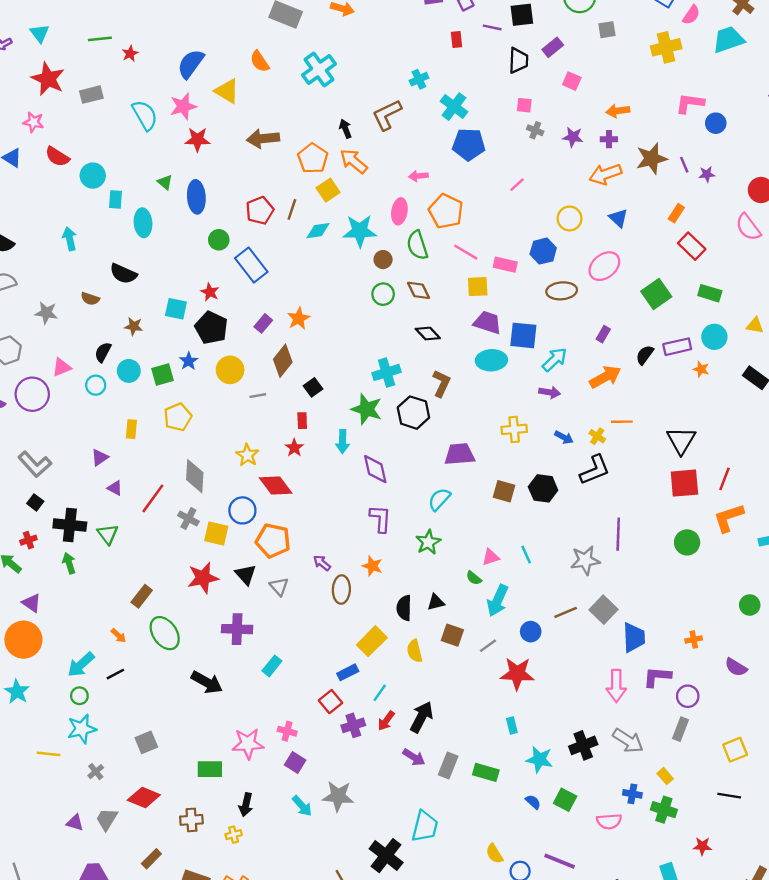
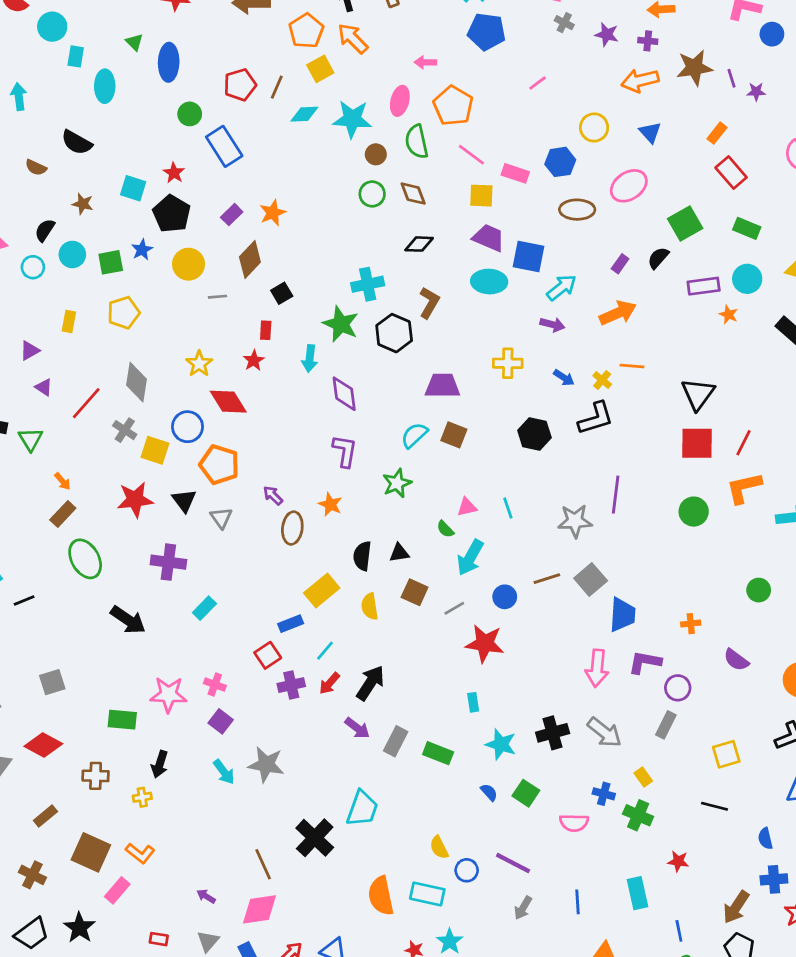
black diamond: (428, 334) -> (419, 244), turned -50
black semicircle: (645, 355) -> (658, 258), moved
brown square: (504, 491) -> (454, 435), moved
orange arrow: (118, 636) -> (62, 481), moved

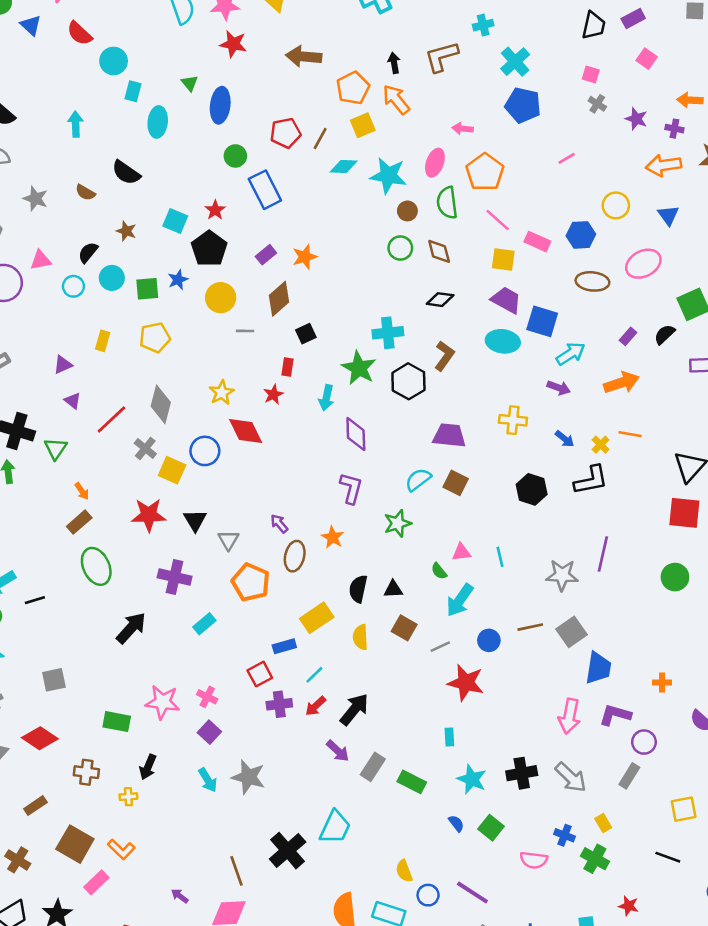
orange pentagon: (219, 465) -> (251, 582), moved
black arrow: (128, 620) -> (131, 628), turned -88

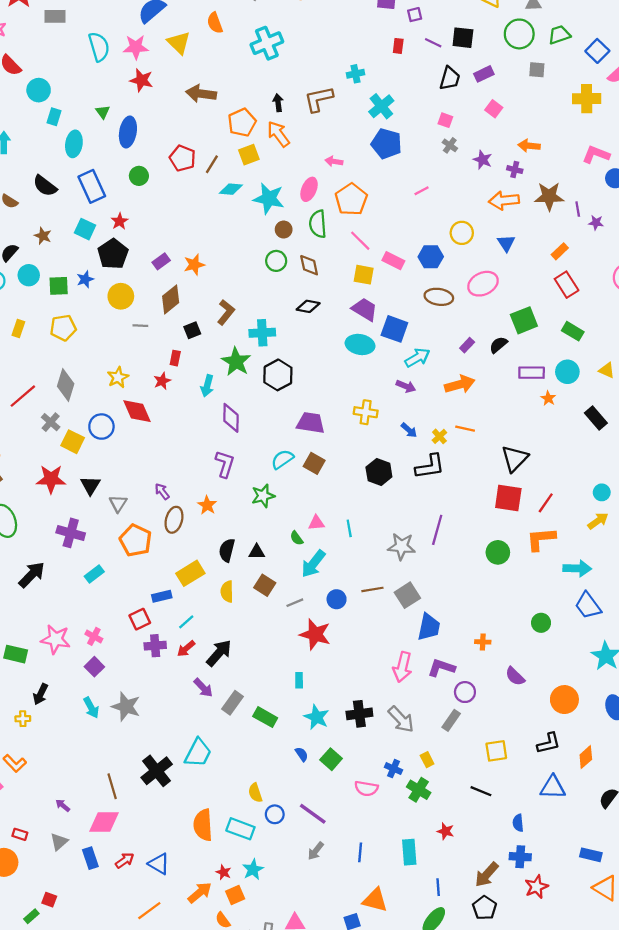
red pentagon: (285, 133) -> (183, 158), turned 30
blue rectangle: (265, 190) -> (92, 186), moved
brown L-shape: (444, 356) -> (226, 312), moved

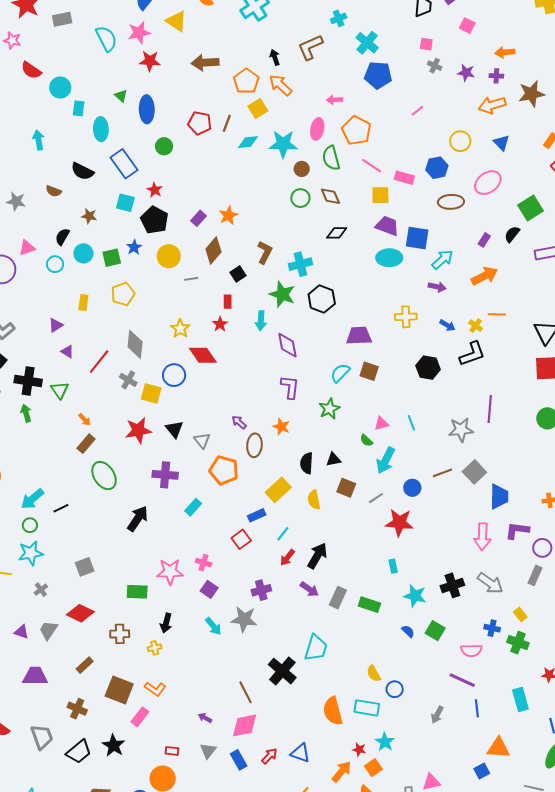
purple cross: (155, 646) -> (261, 590), moved
purple line: (313, 814) -> (462, 680), moved

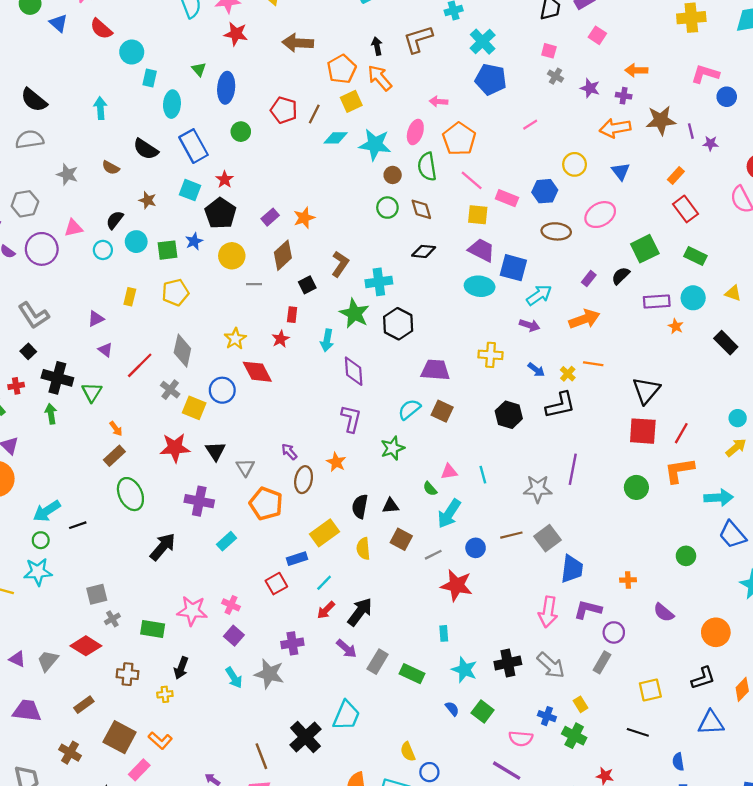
gray cross: (41, 590) -> (112, 619), moved

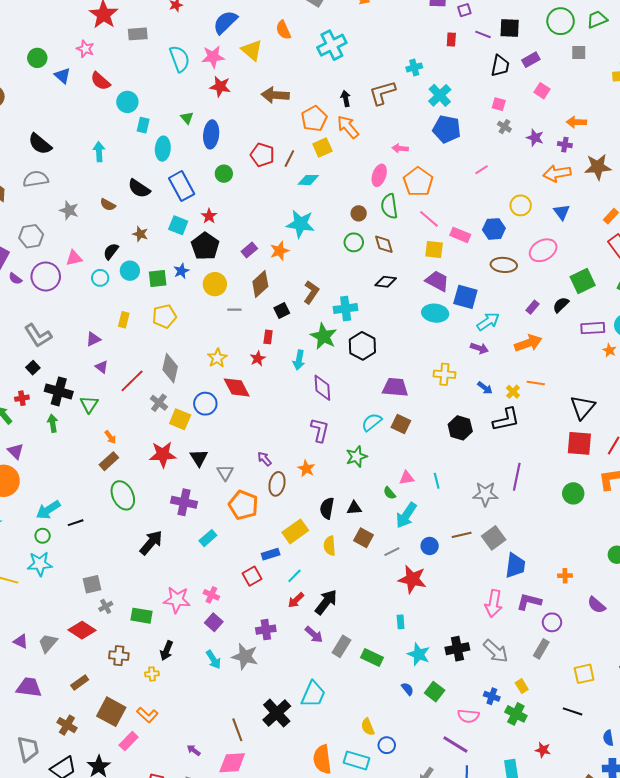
cyan star: (375, 145) -> (300, 224), moved

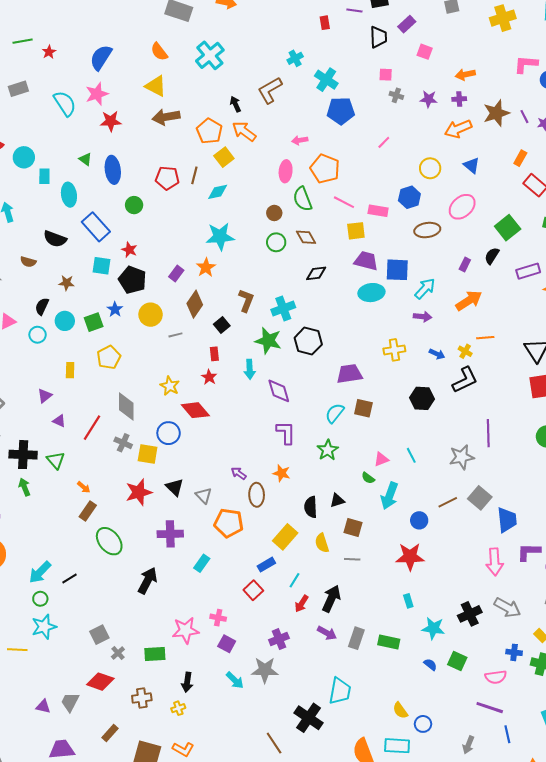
yellow triangle: (252, 50) -> (156, 86), moved
gray line: (392, 552) -> (352, 559), moved, turned 42

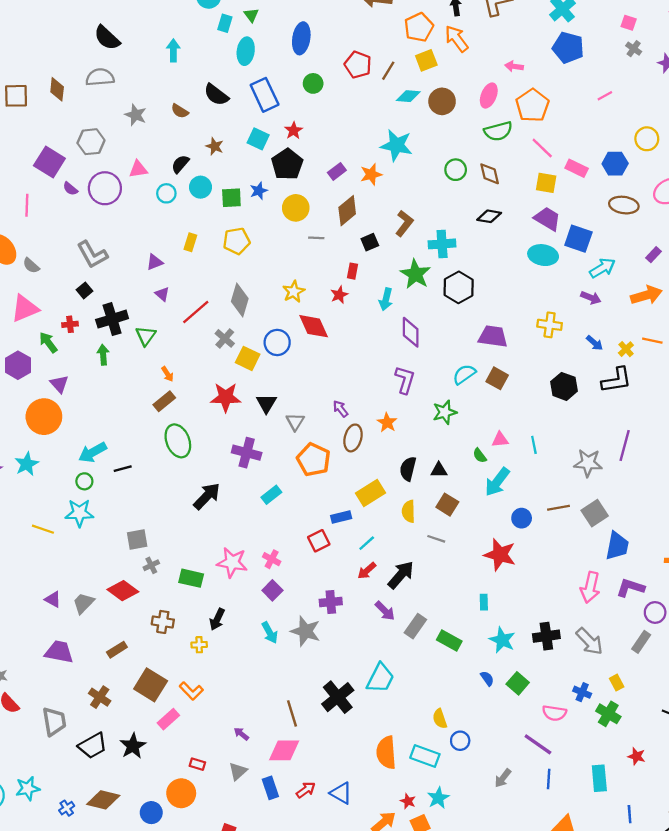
green triangle: (85, 159) -> (251, 15), moved
green semicircle: (303, 199) -> (498, 131), turned -100
brown circle: (274, 213) -> (442, 101), moved, size x1.5
black cross: (23, 455) -> (112, 319), turned -36

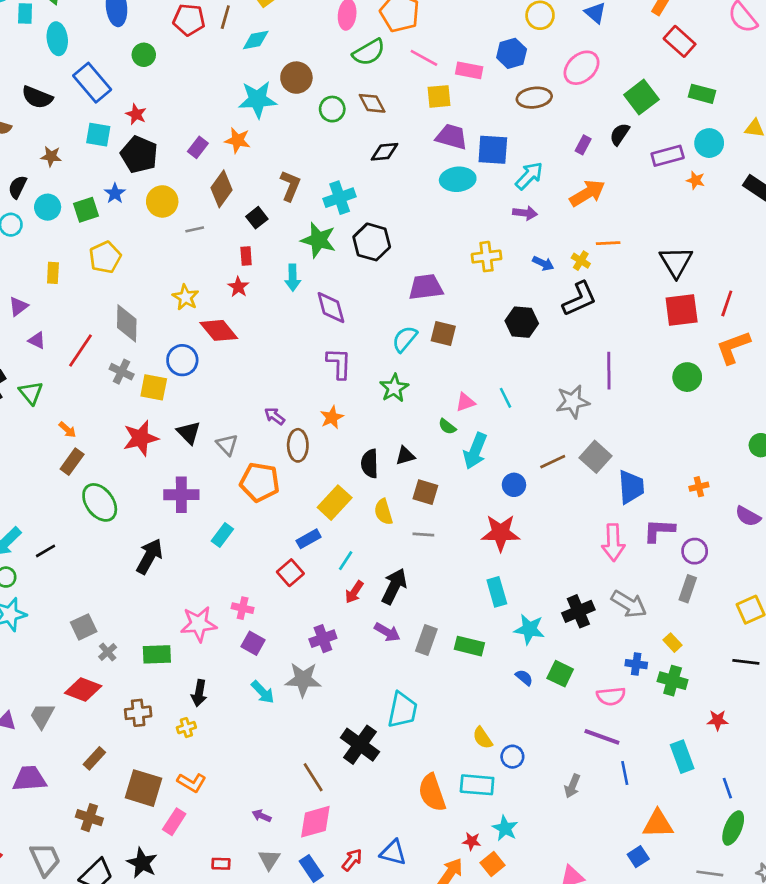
brown circle: (442, 101) -> (296, 78), moved
orange star: (371, 174) -> (238, 140), turned -30
orange star: (387, 422) -> (332, 417), turned 30
cyan rectangle: (484, 602) -> (497, 592), size x1.5

